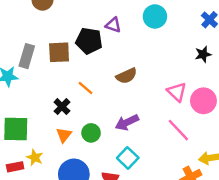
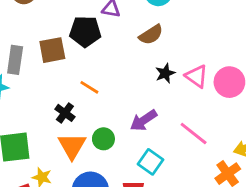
black star: (203, 54) -> (165, 73), moved
brown semicircle: (126, 76) -> (151, 35), moved
pink line: (178, 130) -> (194, 133), moved
orange triangle: (64, 135) -> (72, 146), size x1.5

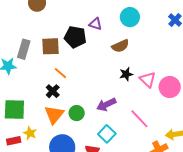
orange line: (89, 87) -> (61, 73), moved

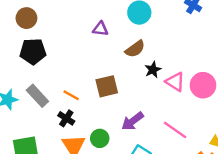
black pentagon: (75, 37) -> (33, 51), moved
brown square: (51, 46) -> (107, 86), moved
gray rectangle: (24, 49) -> (37, 96), moved, turned -48
black star: (126, 74) -> (153, 70), moved

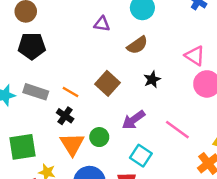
black star: (153, 70) -> (152, 79), moved
pink triangle: (175, 82) -> (195, 56), moved
brown square: (107, 86) -> (107, 83), turned -35
gray rectangle: (37, 96) -> (36, 92), turned -30

